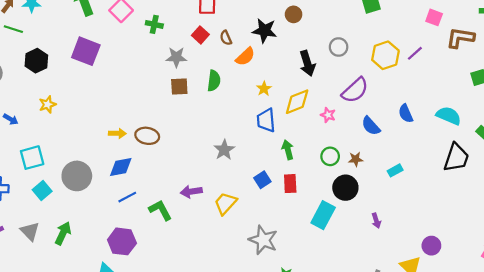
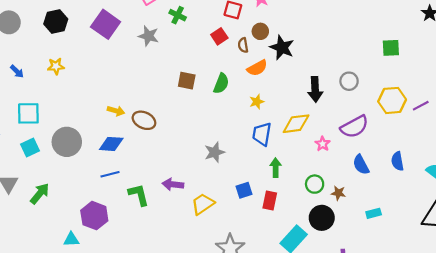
brown circle: (294, 14) -> (260, 31), moved
gray star: (176, 57) -> (149, 36), moved
yellow star: (264, 89) -> (257, 102), moved

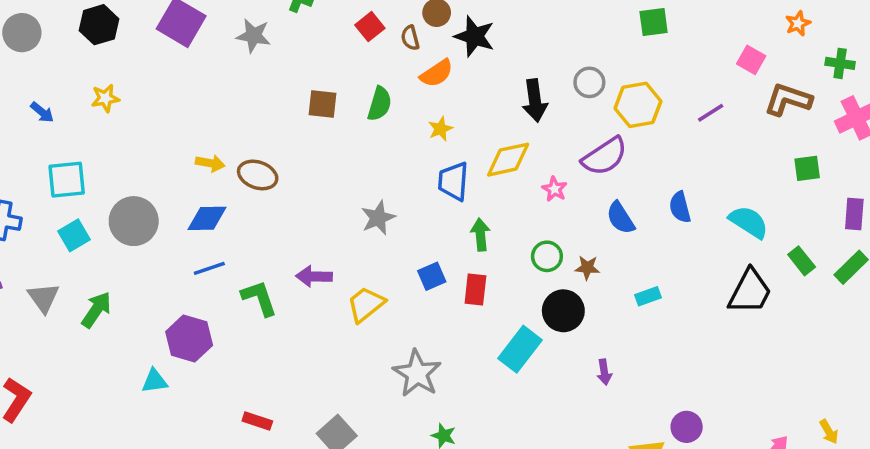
yellow hexagon: (392, 100) -> (638, 105), moved

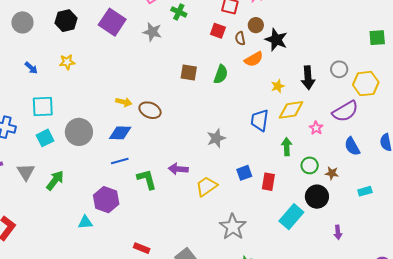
red square: (370, 27) -> (218, 31), turned -35
yellow star: (440, 129) -> (278, 86), moved
green arrow: (481, 235) -> (287, 147), moved

